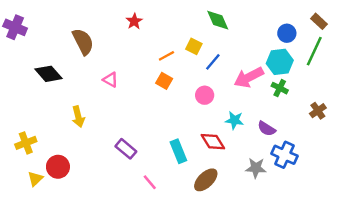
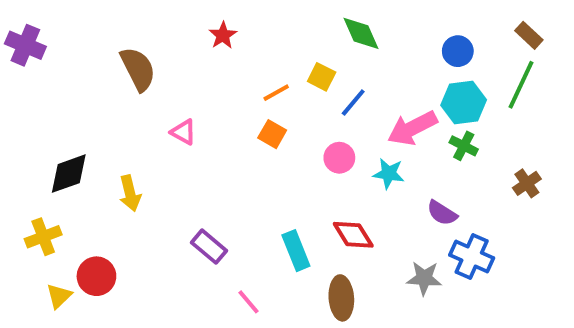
blue circle: (287, 33) -> (458, 51), moved
black diamond: (48, 74) -> (69, 174), moved, turned -68
cyan star: (234, 120) -> (389, 174), moved
brown ellipse: (206, 180) -> (341, 298), turned -50

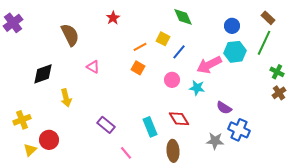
purple cross: (25, 45) -> (13, 23), turned 30
green cross: (464, 146) -> (277, 72), moved
black diamond: (69, 174) -> (43, 74), moved
brown cross: (527, 183) -> (279, 93), moved

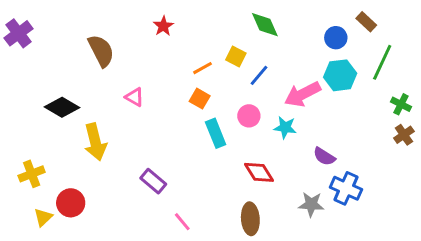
brown rectangle: (268, 18) -> (366, 22), moved
black diamond: (43, 74) -> (62, 107), turned 50
yellow arrow: (66, 98) -> (95, 142), size x1.4
cyan rectangle: (150, 127) -> (216, 133), moved

